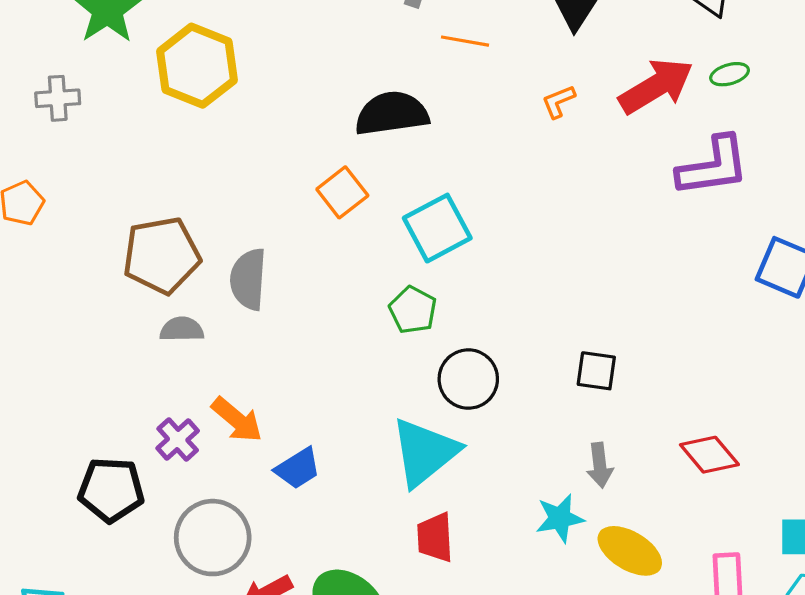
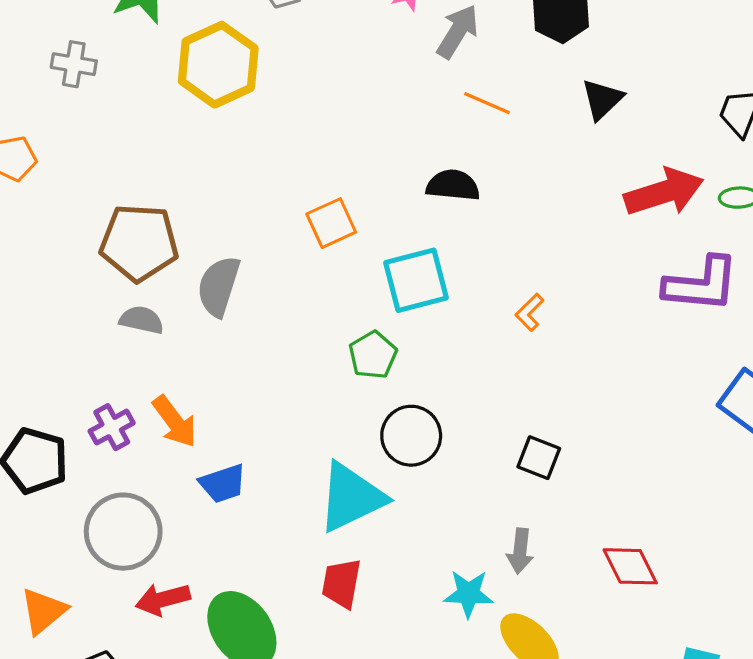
orange L-shape: (558, 101) -> (529, 312), moved, turned -36
black semicircle: (392, 113) -> (453, 185), moved, size x0.7

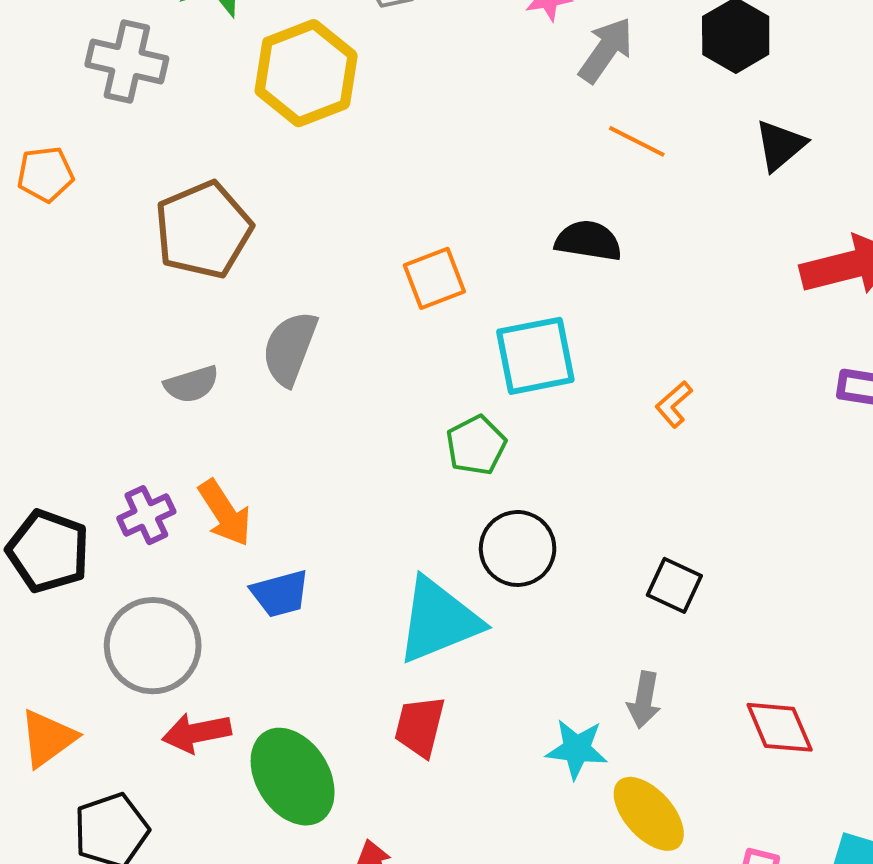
gray cross: (74, 64) -> (127, 61), size x1.4
brown pentagon: (139, 243) -> (203, 230), moved, turned -30
gray semicircle: (142, 320) -> (192, 384), turned 147

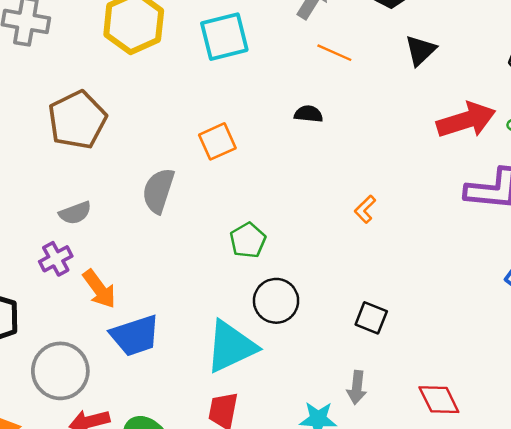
black semicircle: (588, 241) -> (309, 114), size x0.7
gray semicircle: (290, 348) -> (158, 191), moved
cyan square: (535, 356) -> (224, 37), moved
purple cross: (146, 515) -> (56, 259), moved
blue trapezoid: (280, 594) -> (135, 336), size x1.4

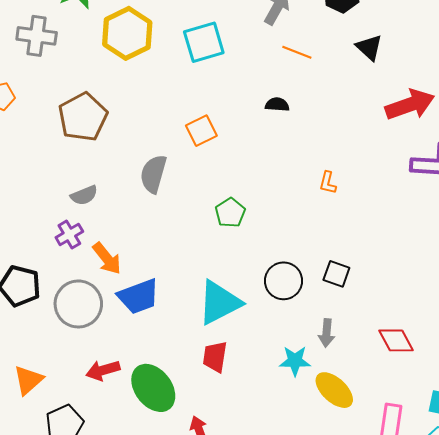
black triangle: (420, 50) -> (369, 48), turned -32
orange L-shape: (365, 209) -> (328, 183), turned -30
black circle: (276, 301) -> (284, 281), moved
gray circle: (60, 371) -> (78, 304), moved

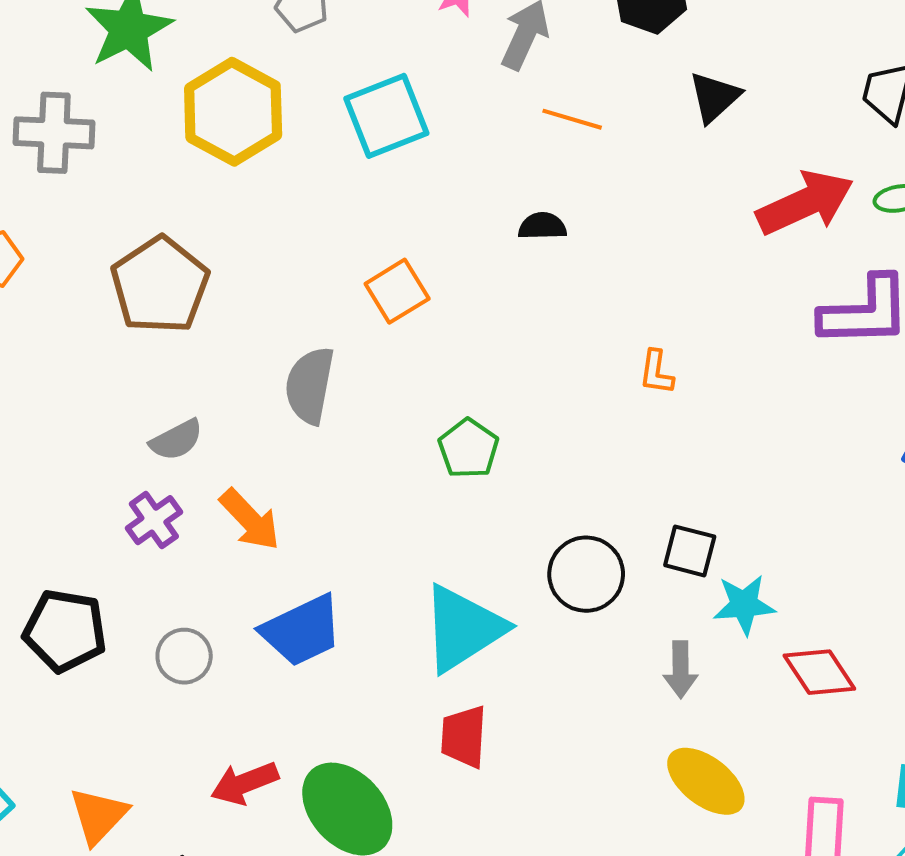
black triangle: (369, 48) -> (715, 97), turned 40
orange arrow: (107, 258) -> (250, 520), moved
gray circle: (78, 304) -> (184, 656), size x0.6
cyan star: (295, 361) -> (744, 605), moved

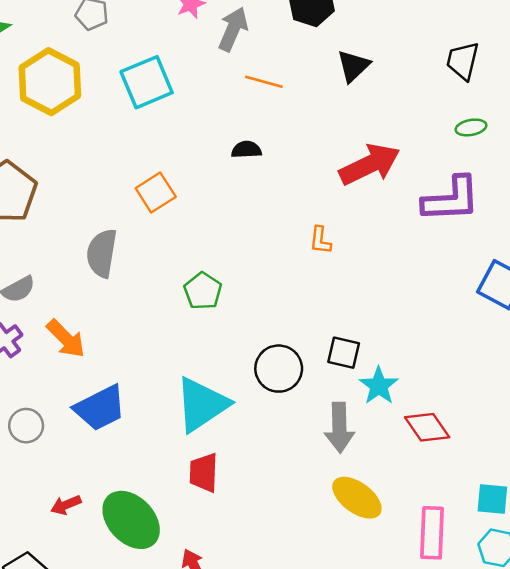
red arrow: (805, 203) -> (370, 164), moved
cyan star: (744, 605) -> (379, 386), turned -30
gray arrow: (681, 670) -> (339, 428), size x1.4
red arrow: (245, 783) -> (66, 505), size x0.7

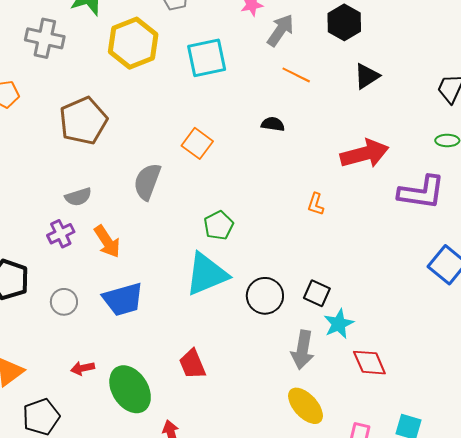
orange square: (156, 193) -> (197, 143), turned -32
cyan triangle: (202, 404) -> (206, 274), moved
red trapezoid: (204, 473) -> (192, 364), turned -36

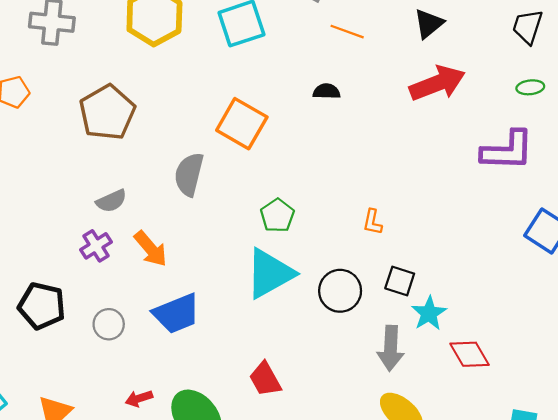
orange square: (197, 143) -> (242, 124), size x1.4
red arrow: (365, 154) -> (437, 83), moved
orange L-shape: (316, 204) -> (372, 222), moved

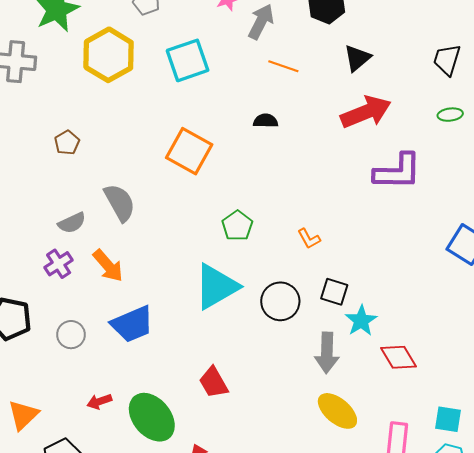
brown pentagon: (107, 112) -> (67, 143), size x0.5
purple L-shape: (507, 151) -> (398, 172), moved
gray semicircle: (189, 174) -> (120, 203), moved, turned 138
green pentagon: (277, 215) -> (237, 226), moved
orange L-shape: (372, 222) -> (309, 239), turned -40

